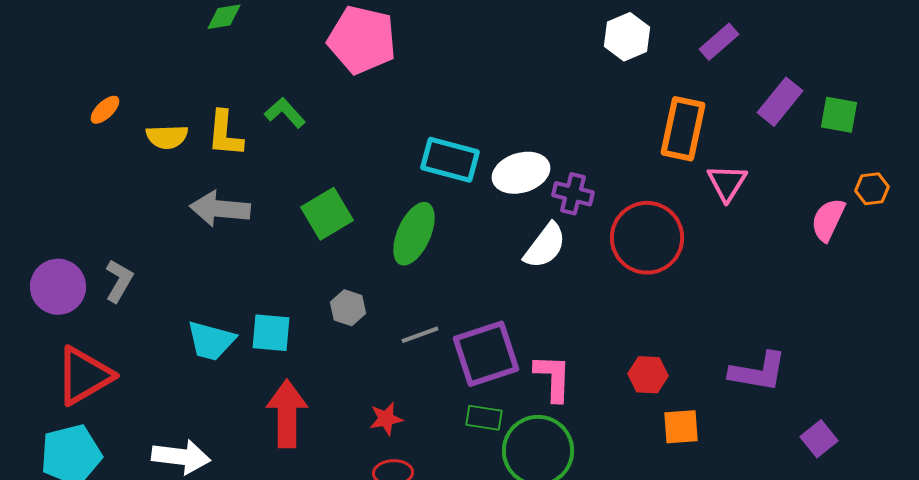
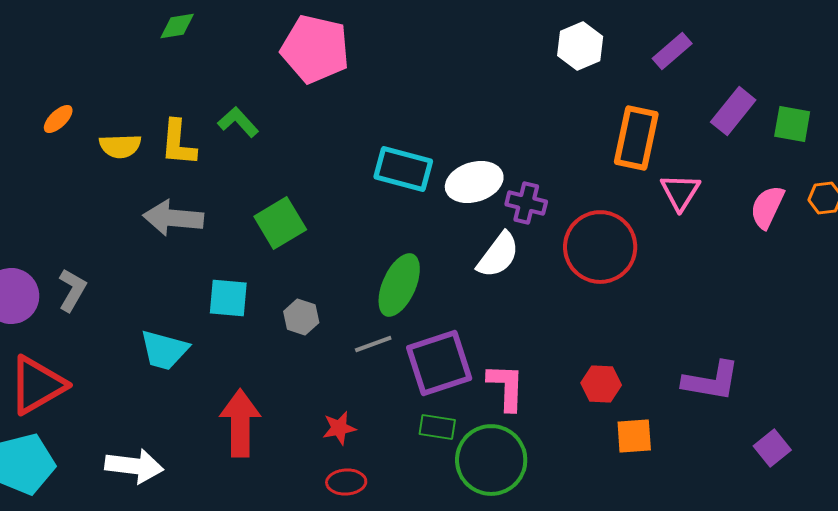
pink semicircle: (828, 220) -> (767, 207), moved
green ellipse: (414, 234) -> (399, 285), moved
cyan square: (271, 333) -> (228, 298), moved

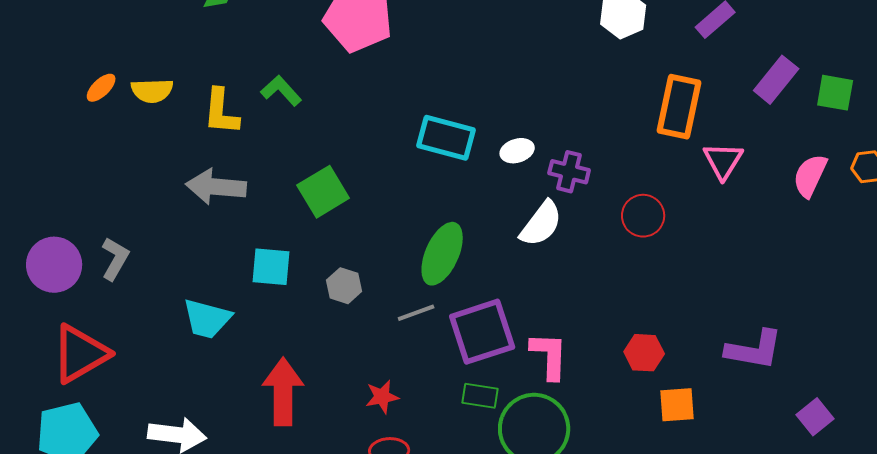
yellow semicircle: (120, 146) -> (152, 91), moved
white ellipse: (474, 182) -> (517, 151), size x0.6
red circle: (600, 247) -> (643, 216), size x0.6

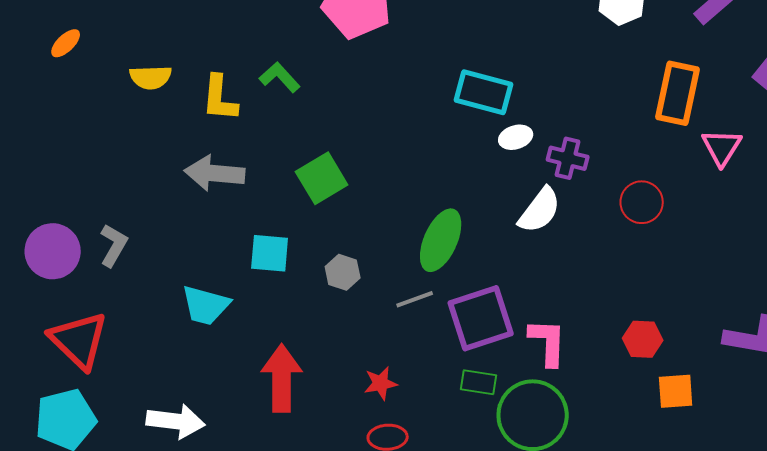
orange ellipse: (101, 88) -> (66, 43), moved
cyan rectangle: (446, 138) -> (484, 92), moved
red triangle: (80, 354) -> (79, 340), turned -46

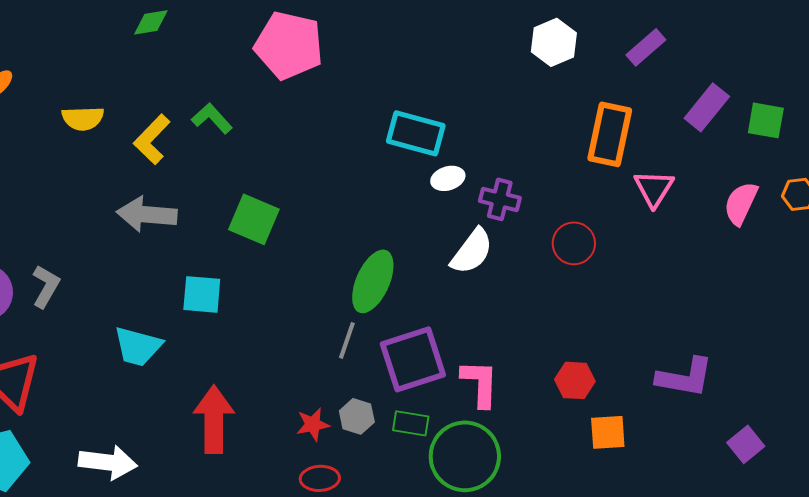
yellow L-shape: (220, 98) -> (152, 139), turned 39
green square: (322, 178) -> (254, 219), turned -36
gray hexagon: (343, 272) -> (357, 416), moved
gray line: (415, 299) -> (347, 340), turned -51

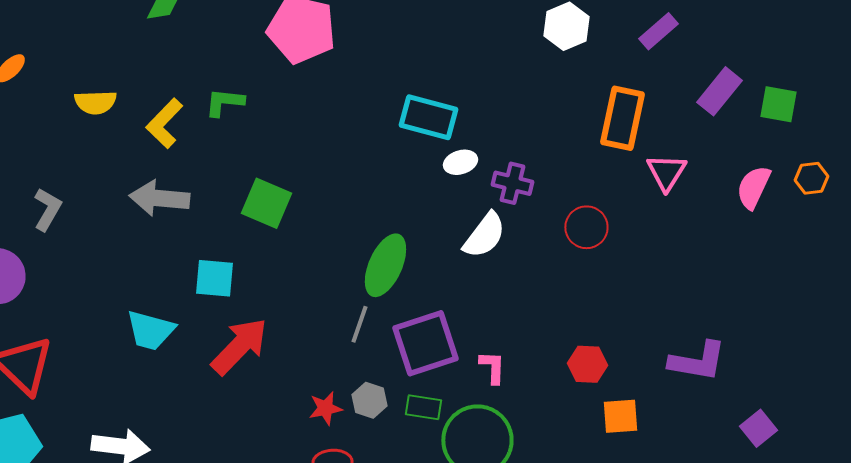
green L-shape: (212, 118) -> (224, 102), turned -42
gray L-shape: (46, 286) -> (47, 209), moved
pink L-shape: (480, 383) -> (492, 367), size x0.7
red arrow: (214, 419) -> (239, 346), moved, turned 44

